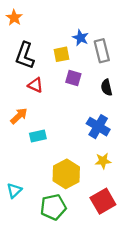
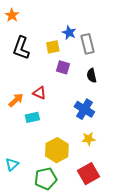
red triangle: (35, 85) -> (39, 93), moved

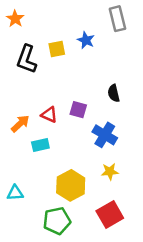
gray rectangle: (88, 44) -> (117, 19), moved
yellow square: (53, 47) -> (57, 49), moved
purple square: (63, 67) -> (78, 110), moved
cyan triangle: (12, 164) -> (15, 193), moved, turned 40

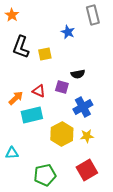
yellow square: (57, 49) -> (45, 54), moved
black semicircle: (114, 93) -> (78, 74), moved, turned -88
blue cross: (105, 135) -> (83, 107), turned 30
cyan rectangle: (40, 145) -> (32, 115), size x1.5
yellow hexagon: (71, 185) -> (62, 134), moved

